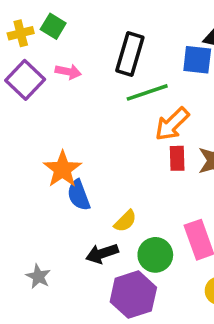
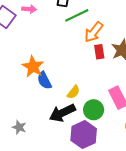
black arrow: (102, 254) -> (62, 113), size x1.4
gray star: (38, 276) -> (19, 127), moved

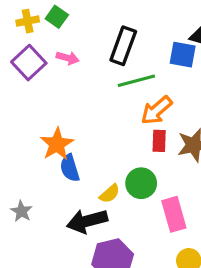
green circle: (94, 110) -> (141, 183), moved
gray star: (19, 127) -> (21, 211), moved

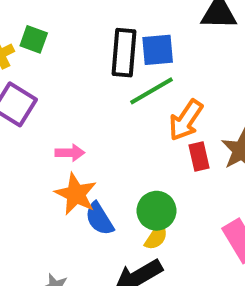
blue square: (183, 55) -> (158, 50), moved
pink arrow: (68, 58) -> (70, 153), moved
green circle: (141, 183) -> (157, 211), moved

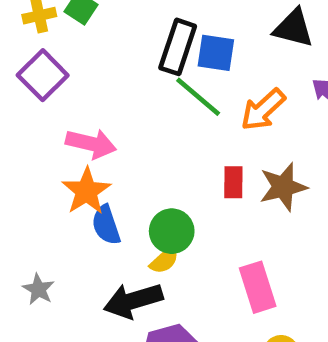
green line: (152, 91) -> (198, 97), turned 57
orange arrow: (186, 120) -> (263, 110), moved
pink arrow: (70, 153) -> (91, 144), size x1.5

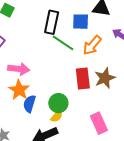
blue square: (216, 53) -> (81, 22), moved
red rectangle: (233, 182) -> (83, 78), size x1.5
blue semicircle: (106, 225) -> (29, 104), turned 42

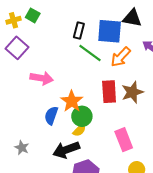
black rectangle: (52, 22) -> (79, 30), size x0.7
blue square: (81, 22) -> (110, 31), size x1.4
orange star: (19, 90) -> (72, 101), moved

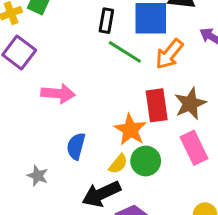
orange star: (72, 101) -> (130, 130), moved
green circle: (82, 116) -> (146, 161), moved
pink rectangle: (124, 140) -> (194, 148), moved
gray star: (22, 148) -> (38, 176), moved

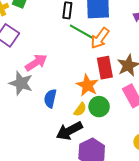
orange arrow: (169, 54) -> (100, 38), moved
pink arrow: (58, 93) -> (36, 62), turned -35
gray star: (38, 176) -> (21, 83), moved, size x1.6

